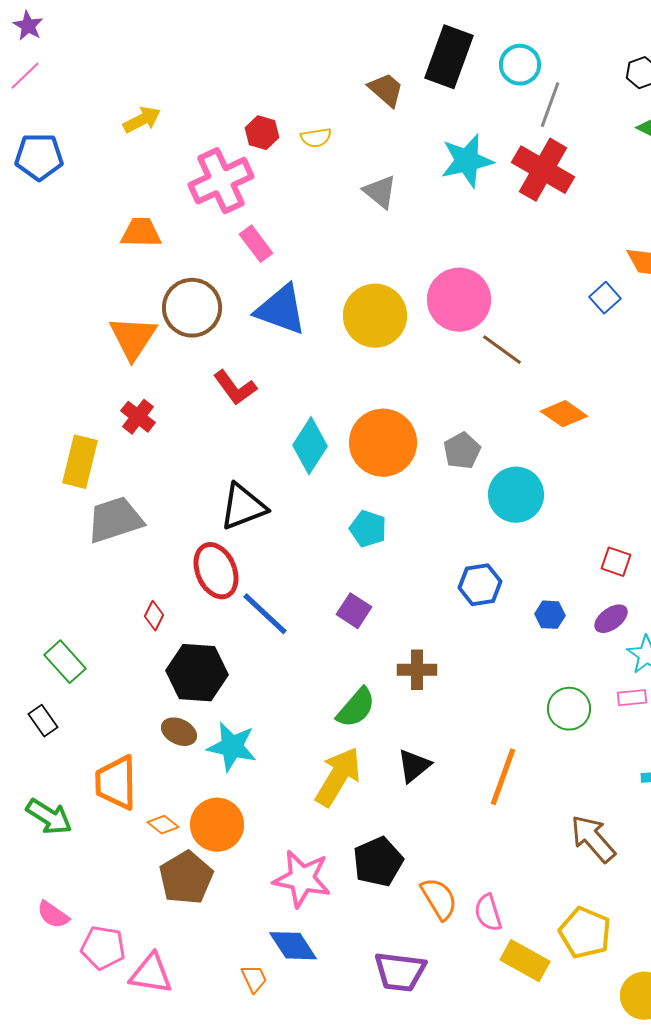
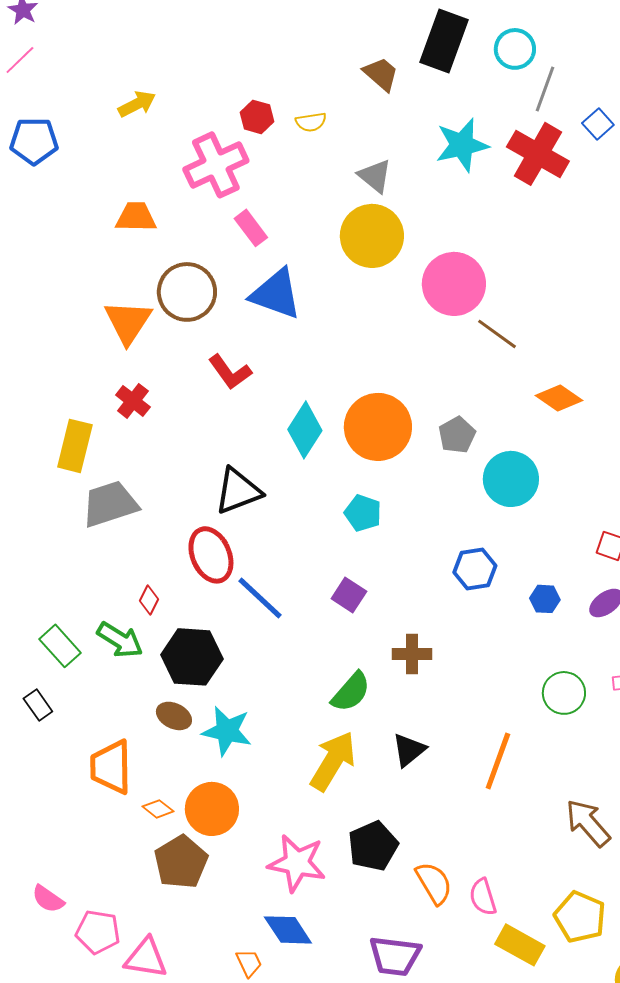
blue square: (605, 298) -> (598, 124), moved
yellow circle: (375, 316) -> (372, 236), moved
green arrow: (49, 817) -> (120, 640), moved

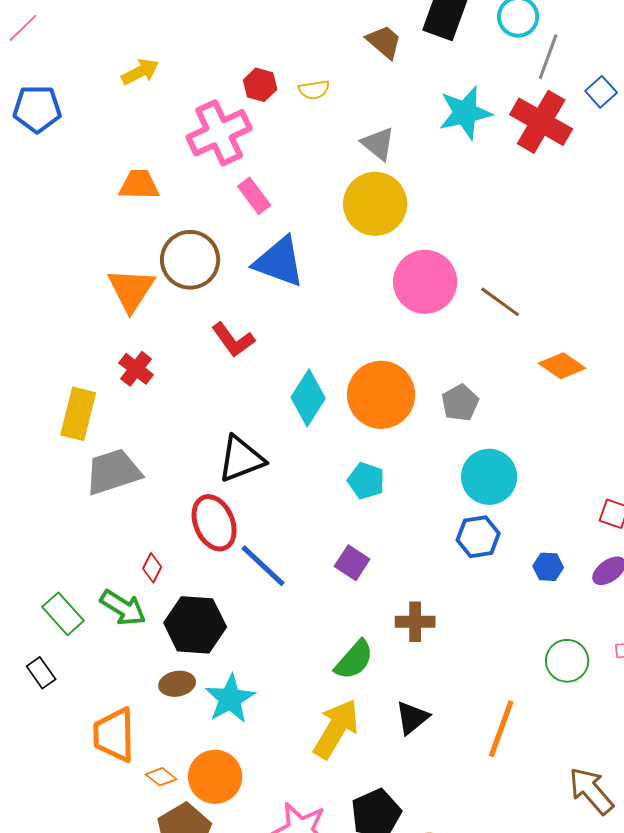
pink circle: (454, 284) -> (425, 282), moved
cyan circle: (511, 479) -> (489, 477), moved
brown ellipse: (174, 716) -> (177, 684), turned -36
cyan star: (227, 731) -> (230, 699), turned 30

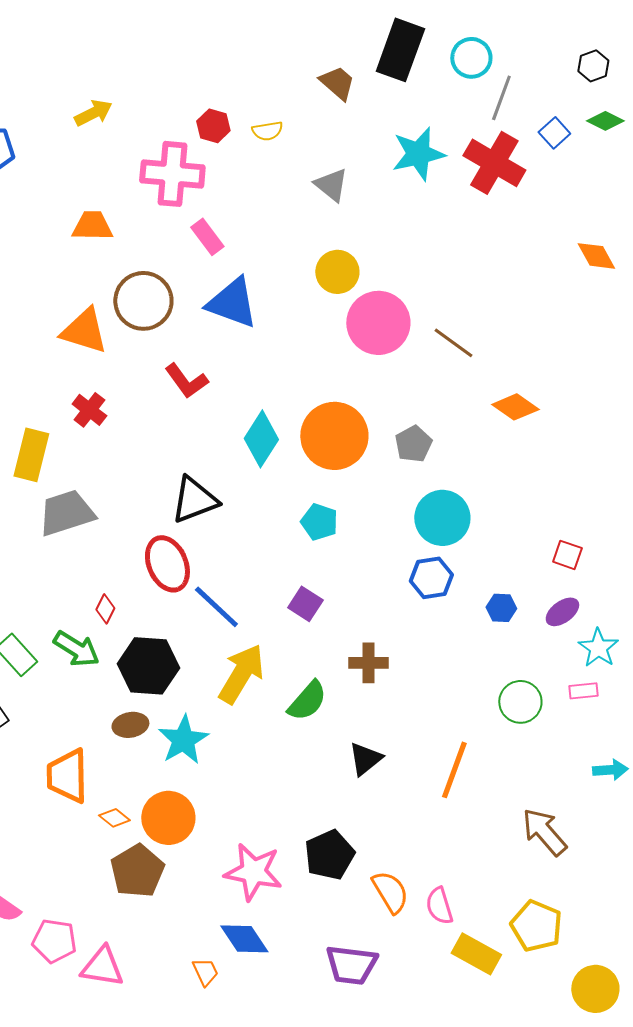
pink cross: (219, 133) -> (172, 174), turned 30
yellow circle: (375, 204) -> (337, 272), moved, size x0.7
orange triangle: (131, 290) -> (84, 331), turned -46
yellow arrow: (336, 729) -> (241, 674), moved

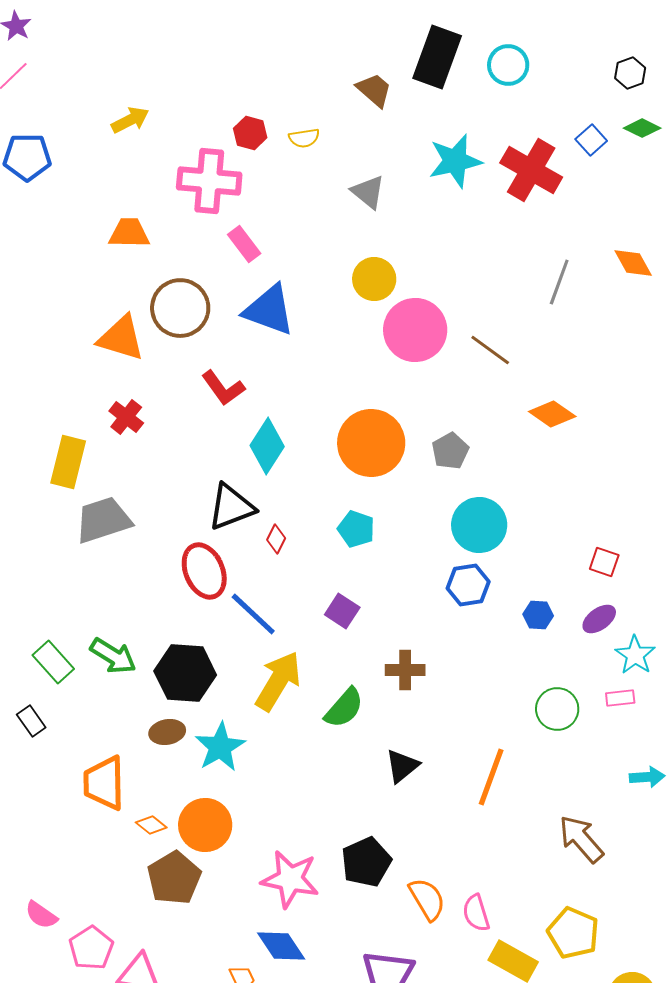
gray line: (501, 98) -> (559, 282), moved
cyan diamond: (261, 439) -> (267, 446), moved
red diamond: (105, 609) -> (276, 539), moved
pink pentagon: (54, 941) -> (91, 948), turned 30

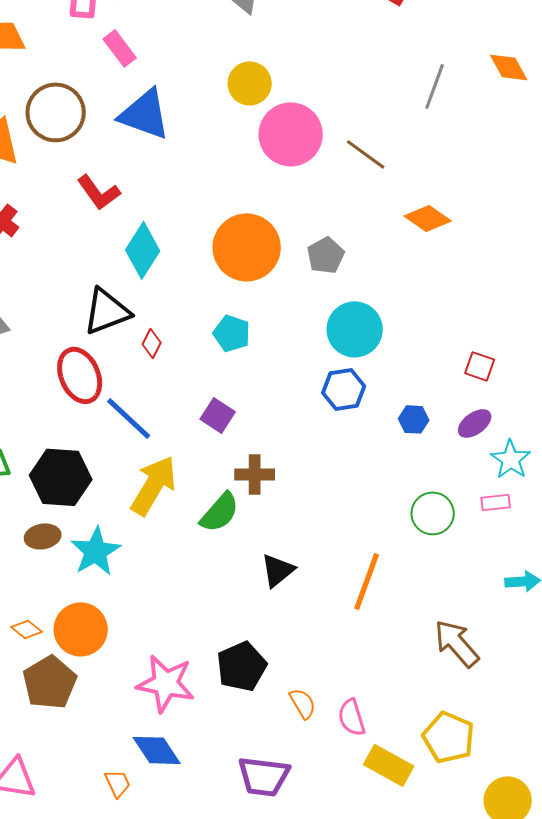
brown cross: (405, 670) -> (255, 474), moved
orange semicircle: (427, 899) -> (303, 703), size x0.7

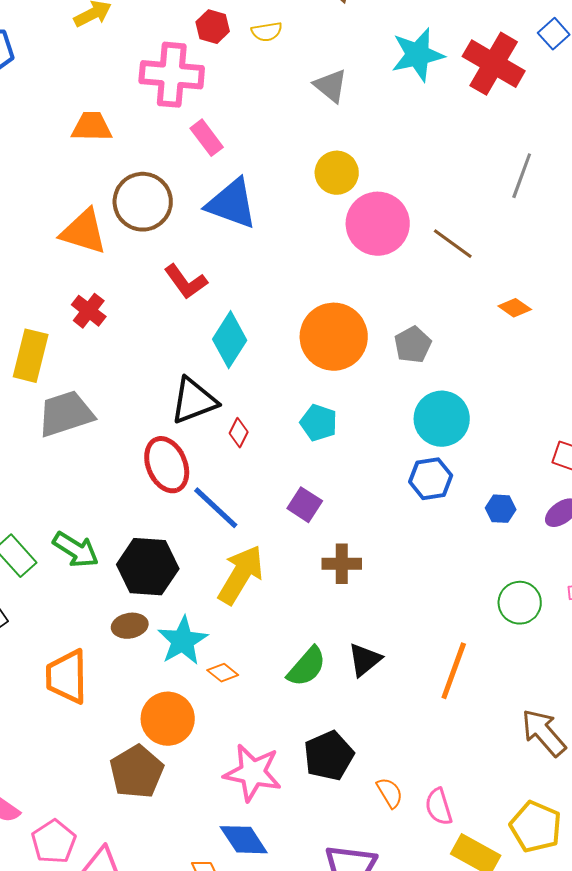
orange diamond: (428, 218) -> (515, 308), size x0.7
green semicircle: (220, 512) -> (307, 667), moved
orange diamond: (27, 629) -> (223, 673), moved

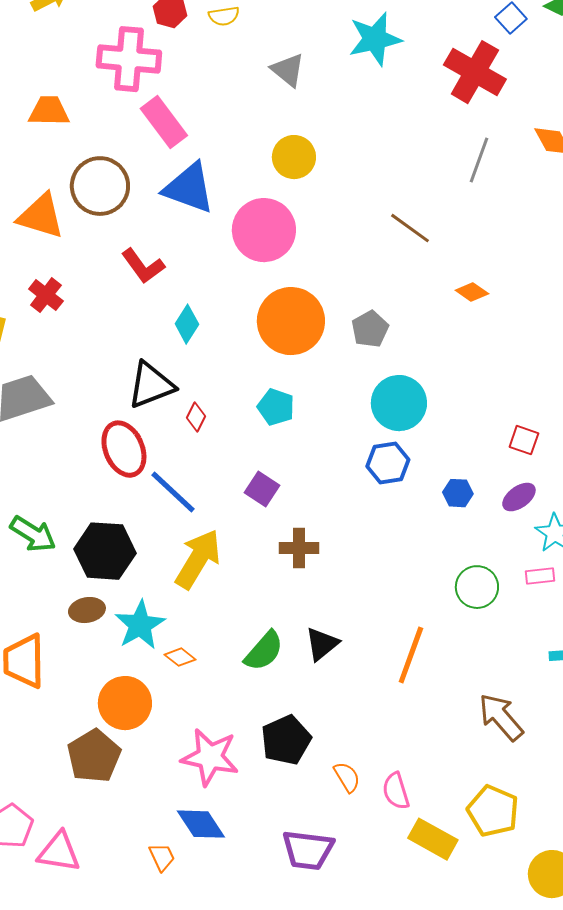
red cross: (494, 64) -> (475, 72), moved
pink rectangle: (207, 138) -> (164, 122), size x1.4
pink circle: (378, 224) -> (264, 230), moved
cyan diamond: (230, 340) -> (187, 324), size x0.7

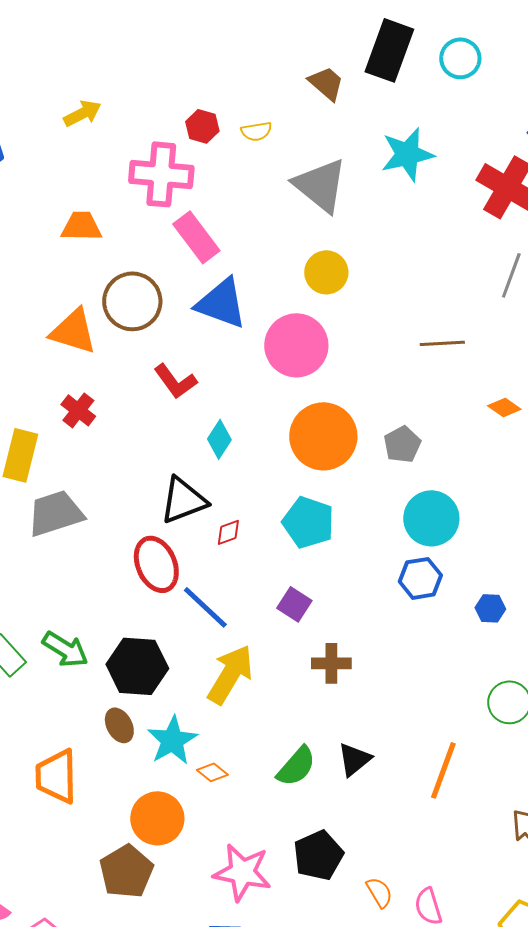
gray triangle: (288, 70) -> (320, 185), size x1.6
brown line: (410, 228) -> (442, 343), turned -39
cyan pentagon: (276, 407) -> (308, 522), size x1.4
red diamond: (196, 417) -> (228, 532), turned 44
brown ellipse: (87, 610) -> (119, 725), turned 72

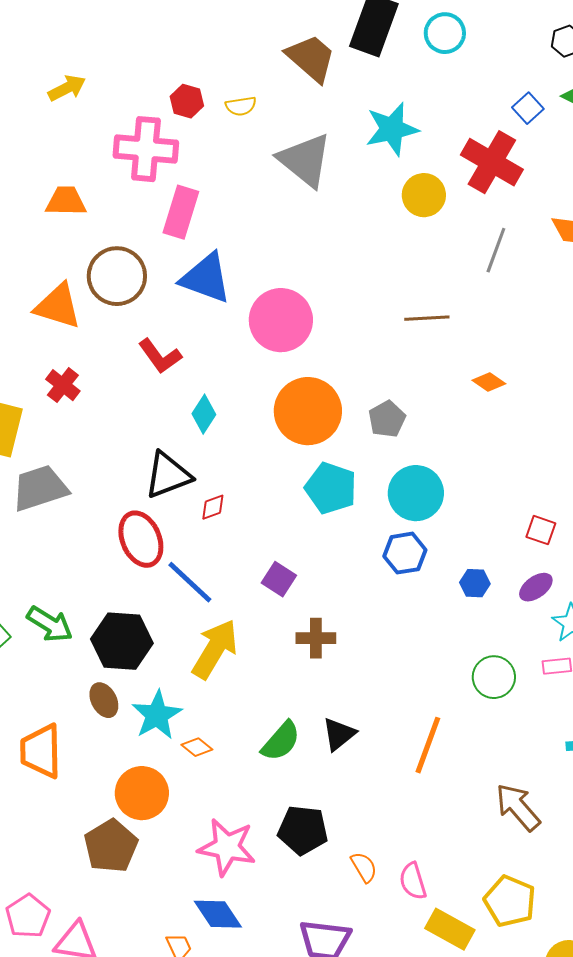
brown trapezoid: (326, 83) -> (311, 58), size x1.4
pink rectangle: (196, 237) -> (181, 212), turned 54
yellow circle: (326, 272) -> (424, 195), moved
cyan pentagon: (308, 522) -> (331, 488), moved
black pentagon: (318, 855) -> (303, 830), turned 30

